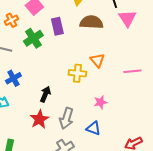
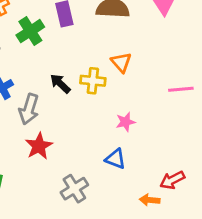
pink line: (132, 71) -> (181, 89), moved
black arrow: (45, 94) -> (60, 84), moved, turned -70
gray arrow: (66, 118) -> (29, 109), moved

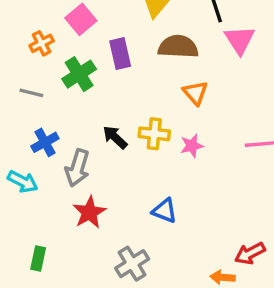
orange triangle: (121, 62) -> (195, 93), moved
pink star: (125, 122) -> (192, 146), moved
blue triangle: (116, 159) -> (165, 211), moved

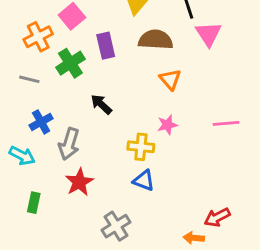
orange cross: (42, 43) -> (38, 37), size x1.4
yellow cross: (154, 134) -> (141, 147), moved
black arrow: (115, 137) -> (101, 104), moved
green rectangle: (38, 258) -> (34, 203), moved

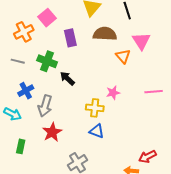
pink triangle: (208, 34) -> (141, 41), moved
green cross: (70, 63) -> (47, 61), moved, turned -36
orange triangle: (170, 79) -> (123, 56), moved

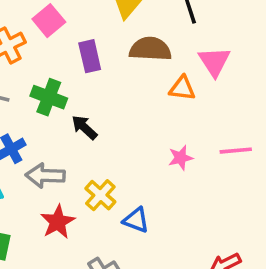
orange triangle: (123, 56) -> (182, 88), turned -42
pink star: (113, 93) -> (181, 158), moved
gray arrow: (45, 106) -> (45, 176), turned 75
yellow cross: (95, 108) -> (100, 195), moved, turned 36

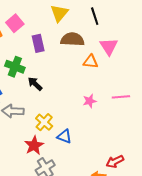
red star: (58, 222) -> (34, 145), moved

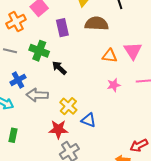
pink triangle: (109, 46) -> (133, 51), moved
orange triangle: (91, 62) -> (110, 56), moved
red star: (34, 145) -> (58, 129), turned 30

